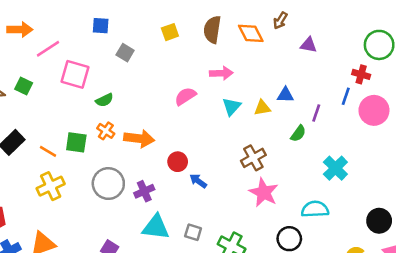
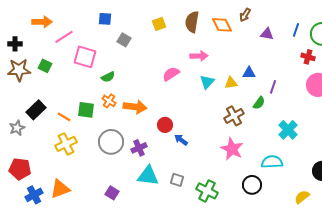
blue line: (346, 96) -> (296, 30), moved
brown cross: (253, 158) -> (234, 116), moved

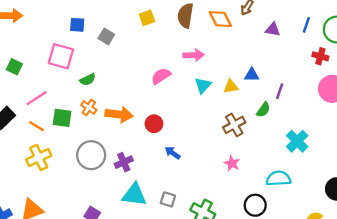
blue square: (105, 19) -> (77, 25), moved
pink line: (64, 37) -> (36, 98), moved
red circle: (165, 125) -> (154, 124), moved
pink star: (232, 149) -> (232, 163), size x0.6

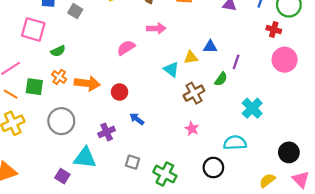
cyan triangle: (203, 85) -> (171, 69), moved, turned -35
purple cross: (124, 162) -> (107, 132), moved
cyan triangle: (134, 195) -> (85, 158), moved

